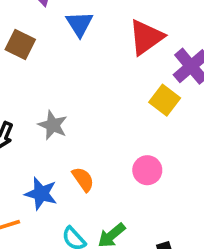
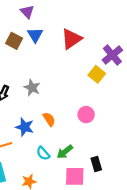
blue triangle: (80, 24) -> (35, 35), moved
red triangle: (146, 37) -> (72, 39), moved

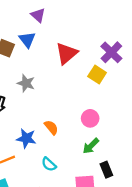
purple triangle: (27, 12) -> (38, 15), moved
red triangle: (72, 39) -> (67, 53), moved
gray star: (32, 88) -> (26, 83), moved
green arrow: (65, 152) -> (91, 146), moved

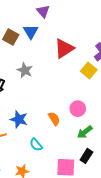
orange semicircle: (51, 127) -> (54, 119), moved
green arrow: (91, 146) -> (85, 132), moved
black rectangle: (106, 170) -> (86, 156), turned 48

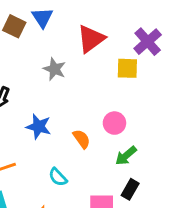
gray star: (25, 70) -> (54, 69), moved
yellow square: (89, 71) -> (127, 68), turned -35
blue star: (19, 119) -> (39, 127), moved

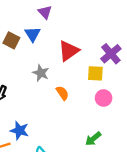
pink circle: (114, 123) -> (104, 98), moved
blue star: (39, 127) -> (19, 130), moved
orange semicircle: (82, 139) -> (62, 93), moved

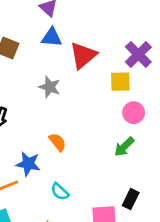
blue triangle: (33, 34) -> (52, 37), moved, turned -49
orange semicircle: (62, 93) -> (58, 142), moved
green arrow: (93, 139) -> (124, 147), moved

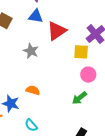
orange semicircle: (58, 142) -> (33, 90), turned -40

